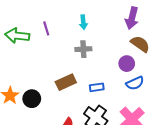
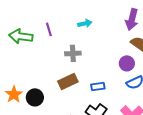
cyan arrow: (83, 22) -> (85, 23), turned -96
gray cross: (83, 49) -> (73, 53), moved

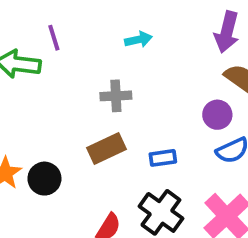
purple line: (49, 29) -> (54, 38), moved

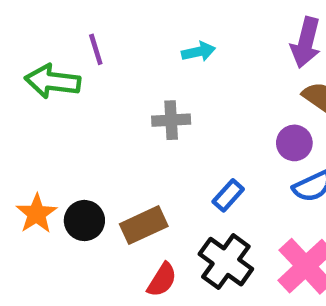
brown rectangle: (106, 149) -> (144, 225), moved
blue rectangle: (163, 158) -> (228, 195), turned -40

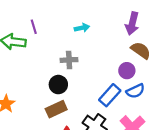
blue rectangle: (228, 195) -> (110, 95), moved, size x1.5
black circle: (84, 221) -> (58, 85), moved

